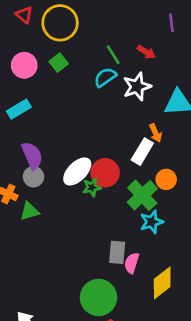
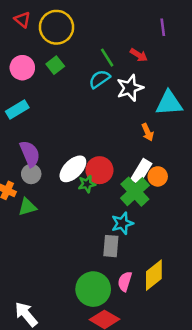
white rectangle: (142, 152) -> (141, 171), moved
cyan star: (152, 222) -> (122, 223), moved
pink semicircle: (132, 263) -> (125, 281), moved

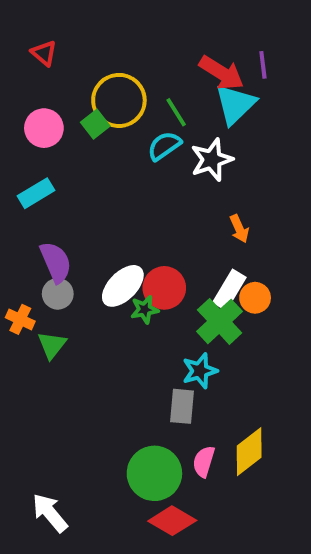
yellow circle: (56, 27) -> (119, 100), moved
red arrow: (139, 55) -> (221, 73), moved, size x1.6
cyan triangle: (169, 103) -> (235, 104), moved, turned -40
green triangle: (27, 207) -> (52, 345), turned -36

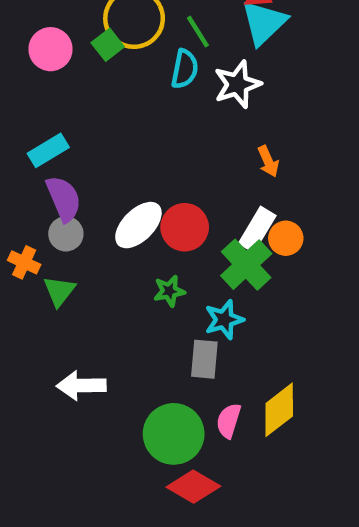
cyan semicircle: (164, 146) -> (185, 69), turned 136
cyan rectangle: (36, 193) -> (48, 150), moved
green star: (145, 310) -> (169, 291), moved
white arrow: (50, 513) -> (81, 386), moved, turned -51

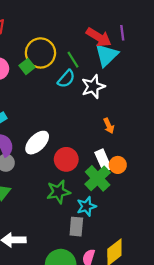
cyan semicircle: (185, 69) -> (66, 79), turned 30
white ellipse: (138, 225) -> (37, 143), moved
white rectangle: (257, 229) -> (103, 160), turned -55
green star: (169, 291) -> (58, 192), size x1.5

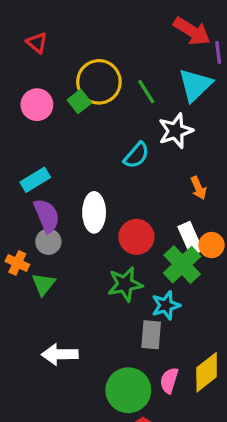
red arrow: (99, 37) -> (192, 31), moved
cyan semicircle: (66, 79) -> (136, 155), moved
white ellipse: (37, 143) -> (94, 212), turned -45

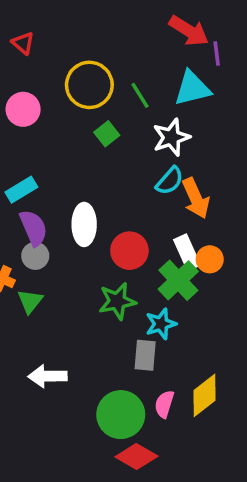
cyan triangle: (195, 85) -> (192, 88), turned 30
green square: (79, 101) -> (107, 134), moved
cyan semicircle: (136, 155) -> (170, 181), moved
orange arrow: (198, 188) -> (196, 198), size x1.6

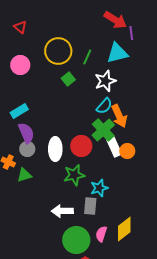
green line: (140, 95) -> (87, 57), turned 56
white ellipse: (84, 224) -> (55, 149), moved
green cross: (178, 280) -> (103, 130), moved
green triangle: (30, 301) -> (24, 175), turned 35
white arrow: (47, 376) -> (62, 211), moved

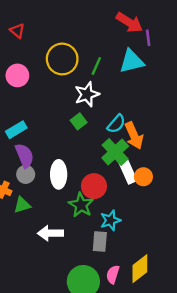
green square: (68, 79) -> (79, 121), moved
white star: (105, 81) -> (87, 94), moved
red circle: (81, 146) -> (94, 186), moved
green star: (74, 175) -> (81, 205), turned -30
white arrow: (62, 211) -> (50, 233), moved

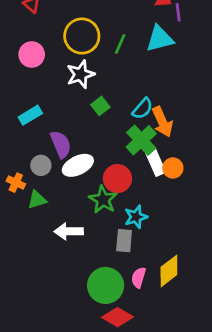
white star: (87, 94) -> (81, 74), moved
purple semicircle: (24, 156) -> (61, 144), moved
white ellipse: (59, 174) -> (78, 165), turned 64

